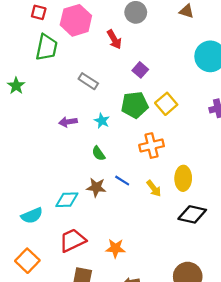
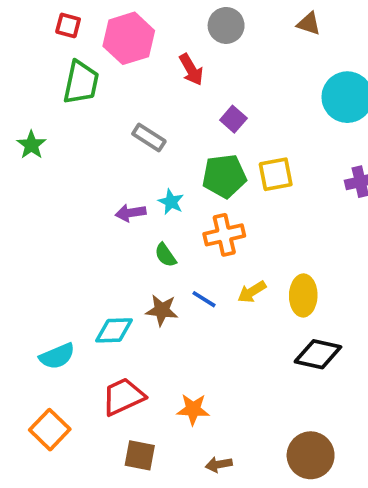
yellow square: (166, 104) -> (276, 174), turned 30
purple arrow: (68, 122) -> (131, 213), moved
orange cross: (152, 146) -> (224, 235), moved
yellow arrow: (154, 188) -> (252, 292), moved, turned 96

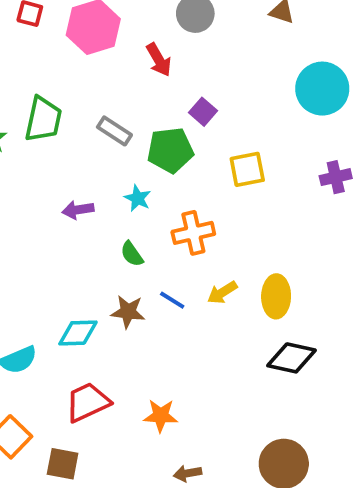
green trapezoid: (81, 82) -> (43, 119), moved
green pentagon: (224, 176) -> (170, 150), moved
purple arrow: (131, 213) -> (78, 210), moved
brown square: (140, 455) -> (63, 464), moved

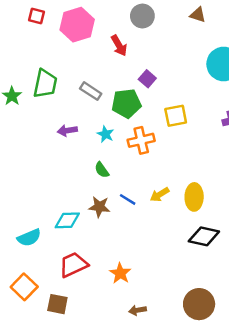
purple arrow: (78, 210) -> (67, 130), moved
orange cross: (193, 233) -> (141, 140), moved
orange star: (161, 416) -> (120, 273), turned 30

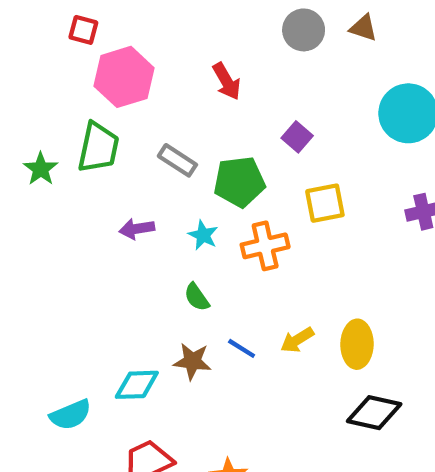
gray circle: (142, 16) -> (304, 30), moved
pink hexagon: (77, 25) -> (124, 77), moved
purple square: (147, 79) -> (297, 137), moved

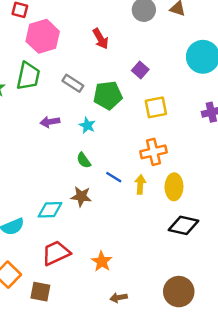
orange cross: (265, 246) -> (153, 152), moved
yellow arrow: (297, 340) -> (140, 184), turned 126
blue line: (242, 348) -> (114, 177), moved

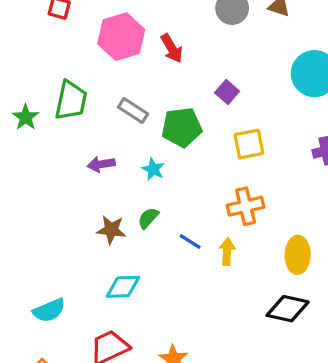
pink hexagon: (43, 36) -> (121, 37), moved
green semicircle: (84, 160) -> (148, 218), turned 77
yellow ellipse: (174, 187) -> (298, 255), moved
brown star: (81, 196) -> (111, 230), moved
cyan diamond: (50, 210) -> (123, 287), moved

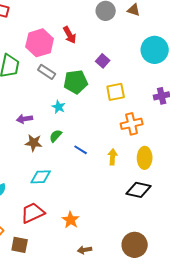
pink hexagon: (121, 37) -> (40, 43), moved
purple arrow: (101, 164) -> (25, 119), moved
orange cross: (246, 206) -> (132, 124), moved
yellow arrow: (227, 252) -> (113, 157), moved

